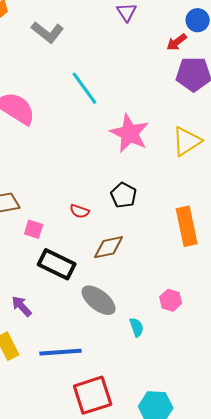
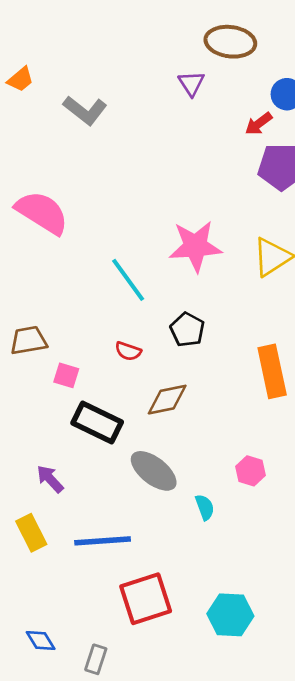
cyan line: (85, 88) -> (128, 280), moved
pink star: (130, 133) -> (195, 246), turned -30

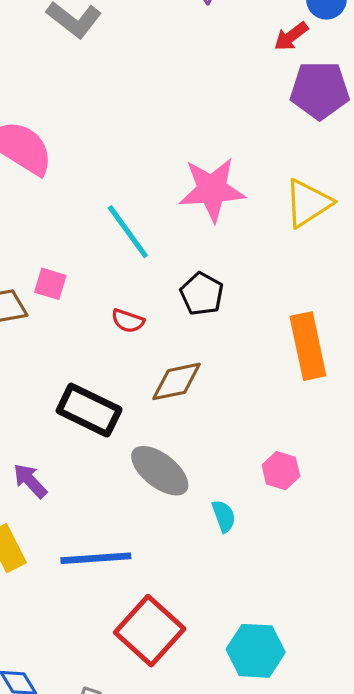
pink square: (66, 375) -> (50, 284), moved
red square: (146, 599) -> (150, 631), turned -30

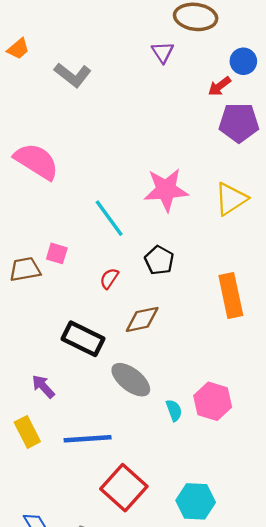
red semicircle: (128, 321) -> (109, 278), turned 105
pink hexagon: (281, 471) -> (213, 401), moved, size x1.5

